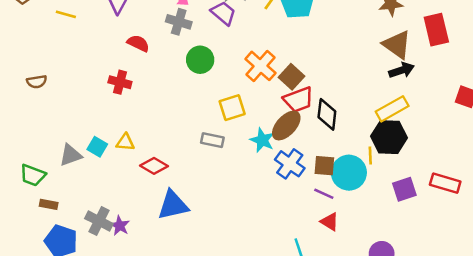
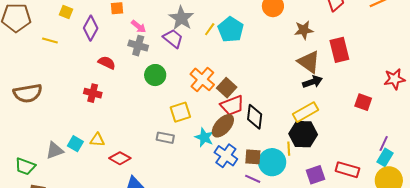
brown semicircle: (37, 82) -> (28, 93), size x1.8

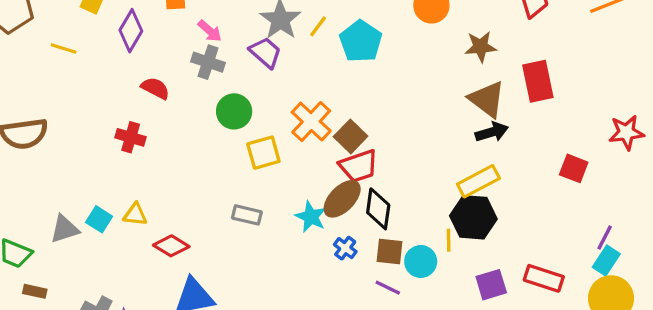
yellow line: (210, 29) -> (318, 26), moved
yellow square: (180, 112) -> (263, 153), moved
black diamond: (255, 117) -> (378, 209), moved
blue cross: (226, 156) -> (345, 248), size x0.6
cyan circle: (272, 162) -> (421, 261), size x0.7

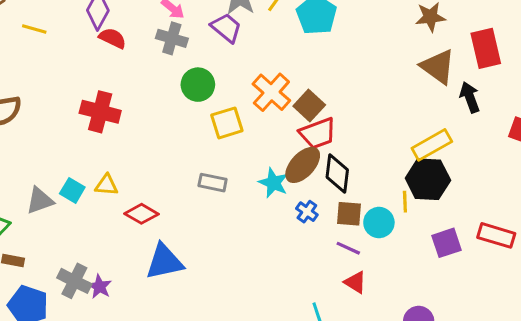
red semicircle: (155, 88) -> (113, 38), moved
black arrow: (492, 132) -> (470, 97), moved, turned -92
red cross: (131, 137) -> (100, 112), size x1.4

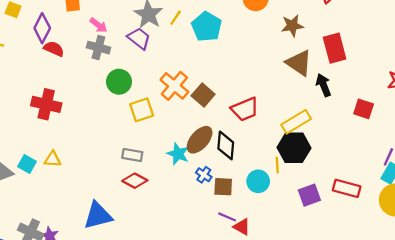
red trapezoid: (318, 133) -> (245, 109), moved
red diamond: (142, 214) -> (135, 181), moved
brown square: (349, 214) -> (223, 187), moved
purple line: (348, 248) -> (227, 217), moved

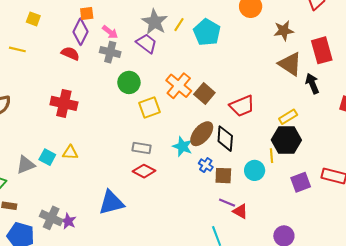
purple diamond: (42, 28) -> (80, 32), moved
yellow rectangle: (296, 122) -> (288, 117), size x0.7

